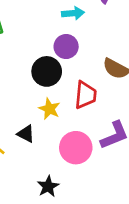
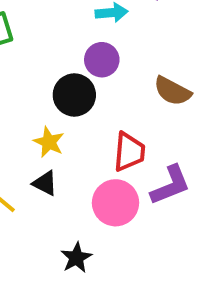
red trapezoid: (85, 95) -> (129, 152), moved
yellow star: (49, 109) -> (49, 142), moved

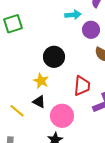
purple circle: (102, 60) -> (91, 30), moved
pink circle: (116, 203) -> (62, 116), moved

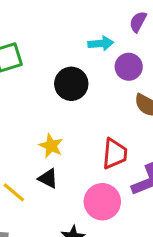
black circle: (54, 57) -> (71, 84), moved
pink circle: (62, 116) -> (102, 202), moved

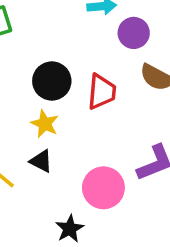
black circle: (71, 84) -> (52, 81), moved
red trapezoid: (115, 154) -> (102, 92), moved

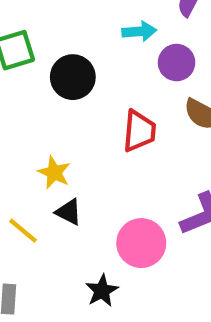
black circle: (52, 81) -> (73, 77), moved
yellow star: (45, 124) -> (54, 173), moved

